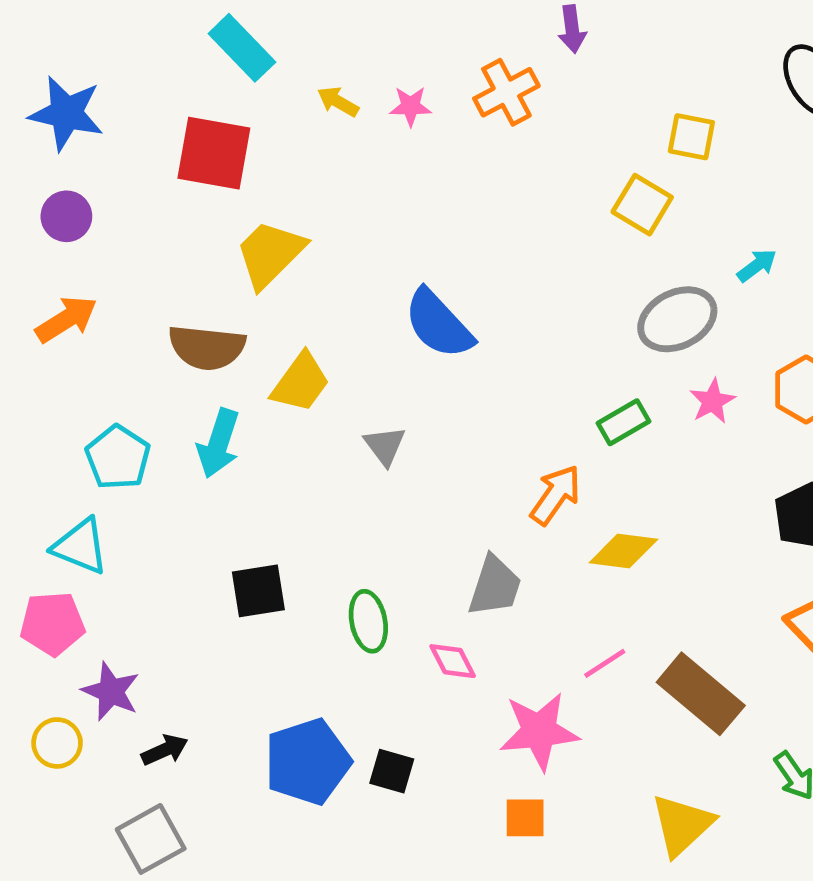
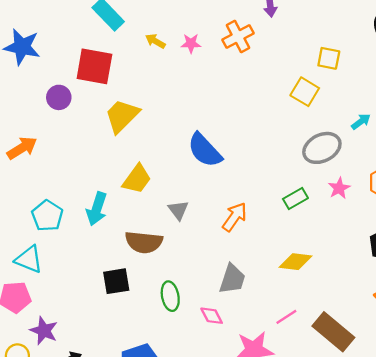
purple circle: (66, 216) -> (59, 97), moved
brown semicircle: (207, 347) -> (144, 242), moved
orange arrow: (556, 495) -> (235, 217), moved

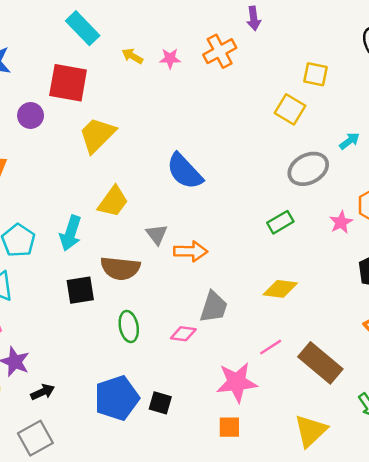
pink star: (339, 188) -> (341, 222), moved
orange arrow: (235, 217) -> (191, 251), moved, turned 56
black square: (116, 281) -> (80, 290), moved
green ellipse: (170, 296) -> (129, 327), moved
pink diamond: (212, 316) -> (183, 334), moved, turned -55

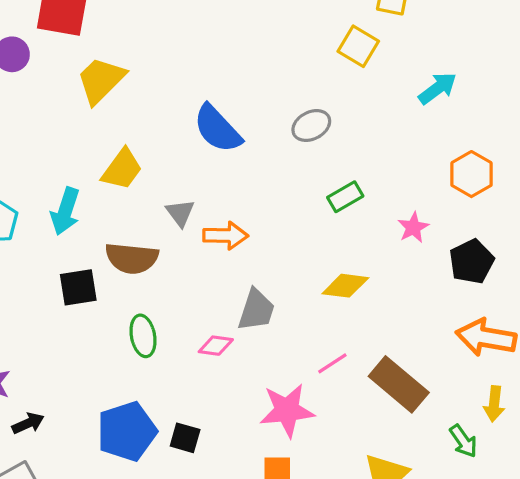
cyan arrow: (349, 141) -> (438, 88), size x1.4
gray ellipse: (308, 169) -> (311, 126), moved, size x0.7
pink star: (341, 222) -> (413, 227), moved

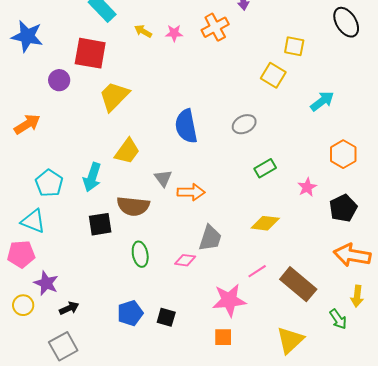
blue semicircle: (217, 129) -> (186, 126), turned 32
blue pentagon: (127, 431) -> (130, 313), size x0.7

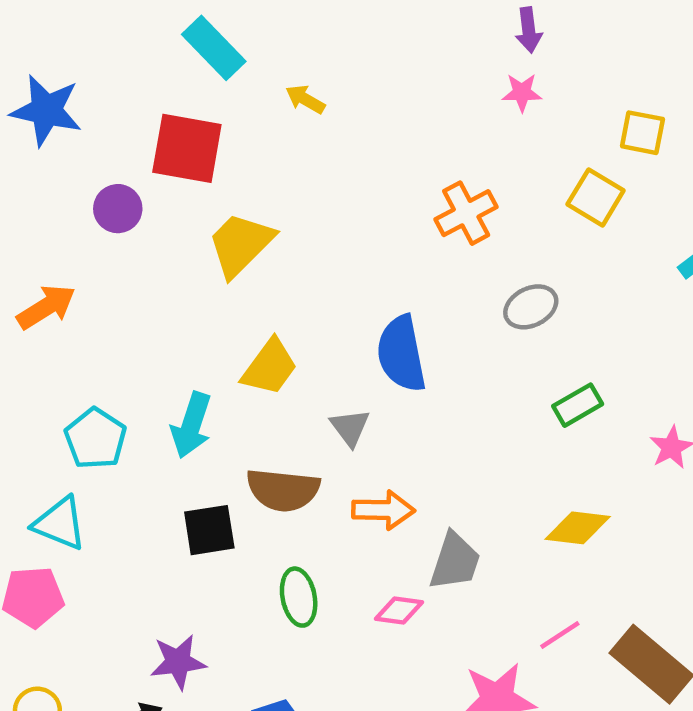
orange cross: (215, 27) -> (466, 213), moved
pink star: (174, 33) -> (522, 93), moved
blue semicircle: (186, 126) -> (401, 354), moved
orange arrow: (191, 192) -> (383, 510), moved
purple star: (46, 283) -> (178, 662), moved, turned -30

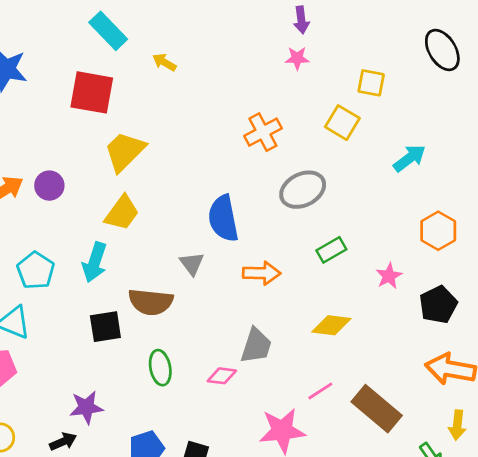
purple circle: (118, 209) -> (49, 186), moved
gray ellipse: (531, 307) -> (303, 190), size x1.4
yellow trapezoid: (270, 367) -> (122, 213), moved
orange arrow: (383, 510) -> (262, 273), moved

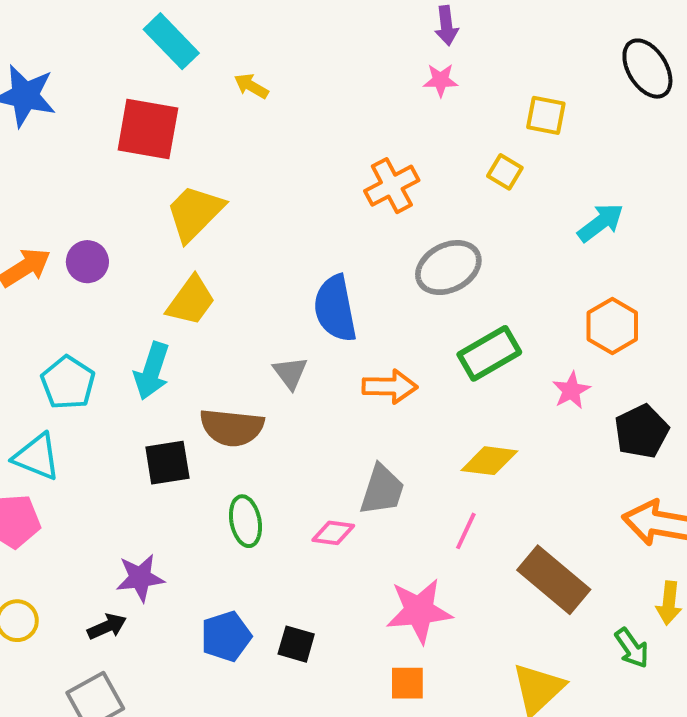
yellow square: (342, 123) -> (505, 172), size x0.7
orange hexagon: (438, 231) -> (612, 326), moved
green rectangle: (331, 250) -> (489, 353), size x1.4
pink line: (320, 391) -> (466, 531), moved, turned -32

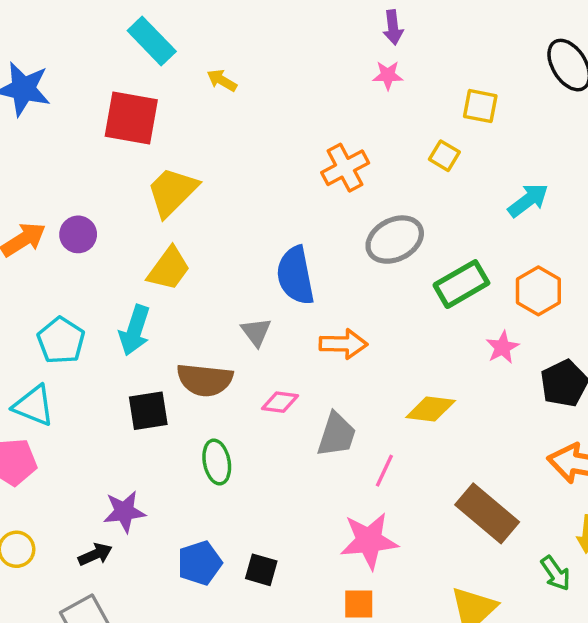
green rectangle: (489, 353) -> (461, 284), moved
pink line: (466, 531) -> (384, 471), moved
pink diamond: (333, 533) -> (280, 402), moved

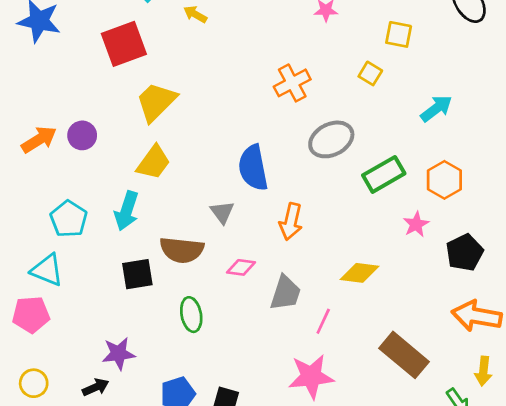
red square: (131, 118) -> (124, 44), turned -30
orange arrow: (343, 344) -> (291, 222), turned 102

